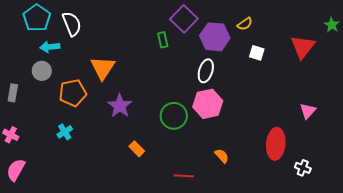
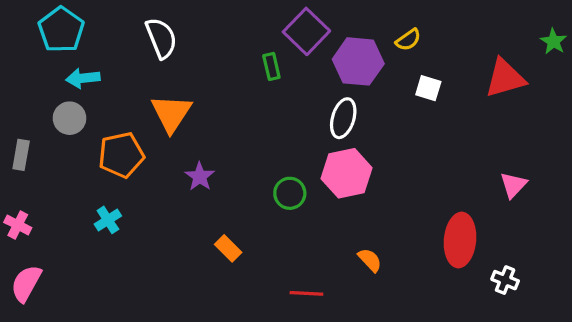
white semicircle: (72, 24) -> (161, 38), moved
red triangle: (303, 47) -> (505, 78), turned 36
purple star: (120, 106) -> (200, 177), size x0.7
green circle: (174, 116) -> (290, 193), size x0.7

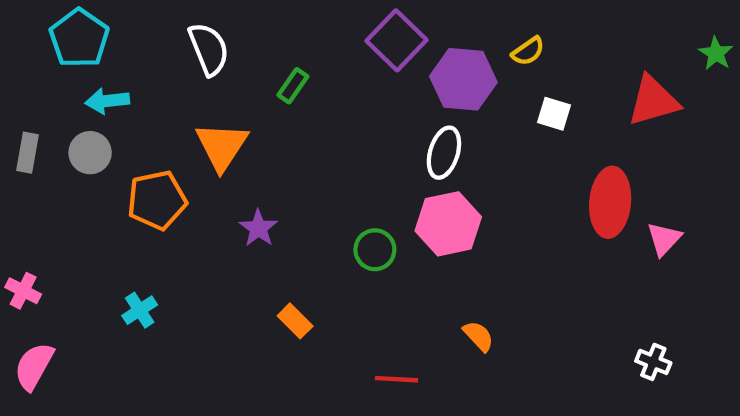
green rectangle: (271, 66) -> (293, 86), moved, turned 48
gray rectangle: (21, 155) -> (27, 153), moved
cyan cross: (108, 220) -> (140, 310), moved
red ellipse: (460, 240) -> (610, 202), moved

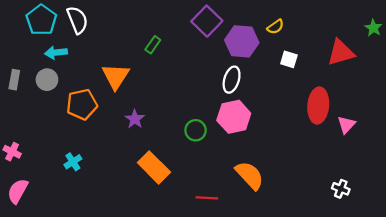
white semicircle: (209, 49) -> (77, 20), moved
orange rectangle: (295, 321) -> (154, 167), size x1.8
orange semicircle: (478, 336) -> (250, 175), size x1.8

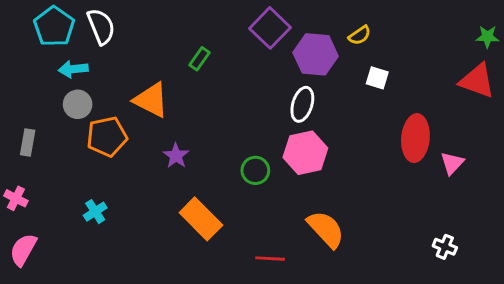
green star: (373, 28) -> (487, 37), turned -30
red triangle: (341, 53) -> (477, 81), moved, turned 36
orange triangle: (116, 76) -> (151, 100), turned -36
gray rectangle: (14, 80) -> (28, 142), moved
gray circle: (47, 80) -> (78, 104), moved

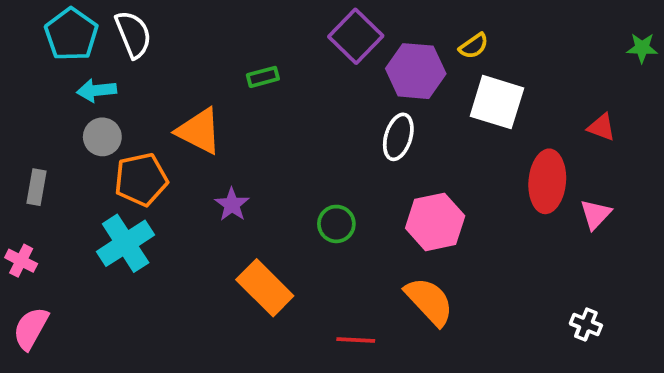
green rectangle: (200, 59) -> (263, 77), turned 40
white square: (377, 78) -> (497, 102), size x1.8
red triangle: (477, 81) -> (601, 127), moved, size x0.6
pink hexagon: (305, 153) -> (435, 222), moved
cyan cross: (95, 212) -> (126, 243), moved, size x1.8

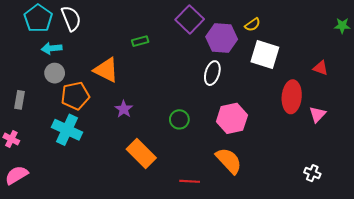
cyan cross: (126, 243) -> (67, 130), turned -32
pink semicircle: (31, 328) -> (16, 175), turned 30

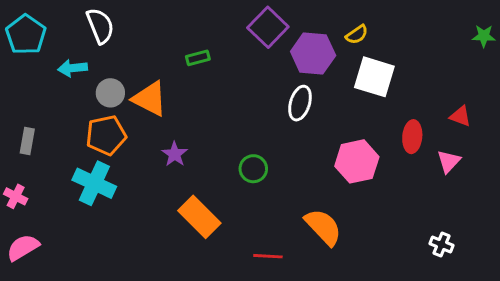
cyan pentagon: (38, 18) -> (26, 35), moved
red triangle: (321, 68) -> (460, 116), moved
gray circle: (55, 73) -> (110, 93), moved
red ellipse: (292, 97) -> (412, 137), size x0.7
pink hexagon: (232, 118) -> (357, 161), moved

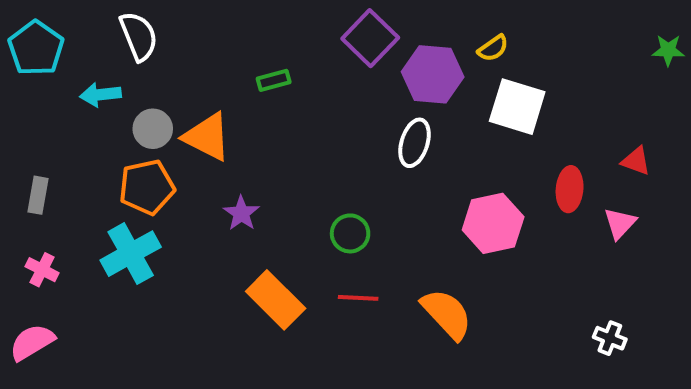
cyan cross: (94, 183) -> (131, 254), turned 36
pink cross: (16, 196) -> (42, 270), moved
red line: (268, 256) -> (358, 298), moved

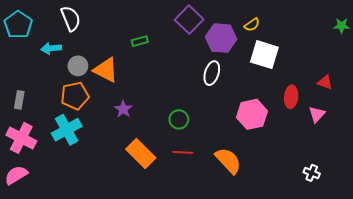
pink cross: (42, 270) -> (21, 138), size x1.8

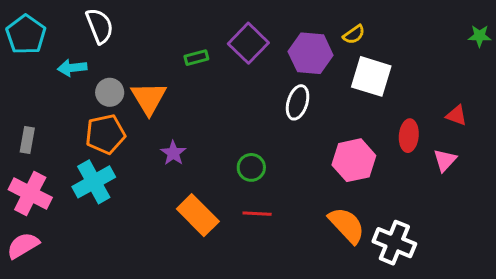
purple square: (189, 20) -> (248, 43), moved
orange triangle: (106, 70) -> (149, 98), turned 32
orange semicircle: (228, 161) -> (347, 225), moved
white cross: (312, 173) -> (394, 243), moved, size x1.8

